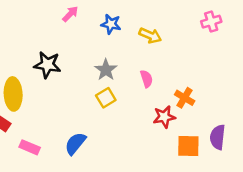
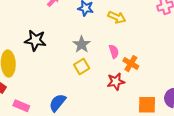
orange cross: (185, 98) -> (131, 64), moved
red star: (164, 117) -> (116, 82), moved

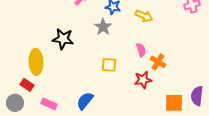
gray star: (82, 44) -> (103, 27), moved
yellow square: (82, 67) -> (109, 65), turned 35

